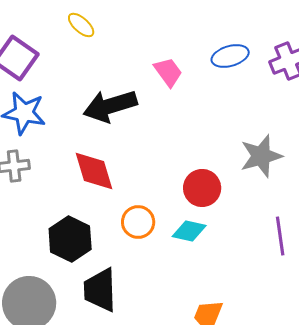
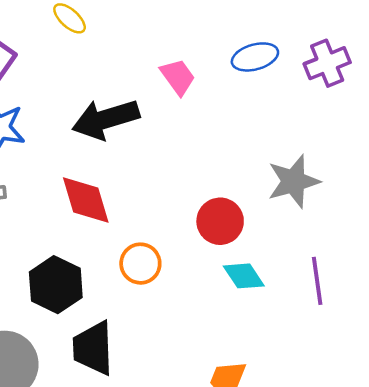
cyan diamond: (189, 231) -> (244, 276), moved, turned 44

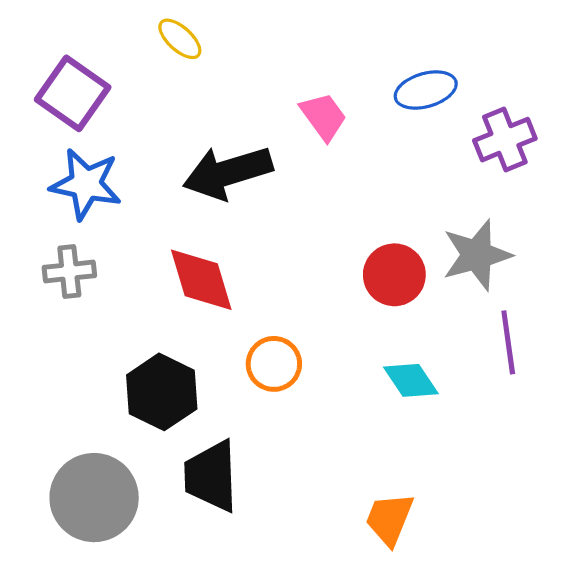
purple cross: (327, 63) -> (505, 140), moved
red circle: (220, 221) -> (394, 275), moved
purple line: (317, 281) -> (508, 342), moved

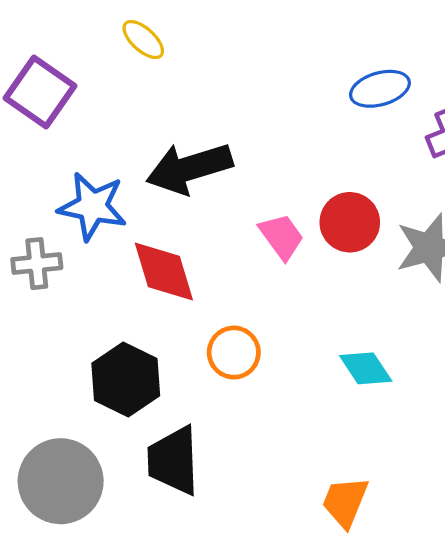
pink trapezoid: (323, 116) -> (281, 237), moved
blue star: (86, 184) -> (92, 206), moved
red circle: (394, 275) -> (350, 222), moved

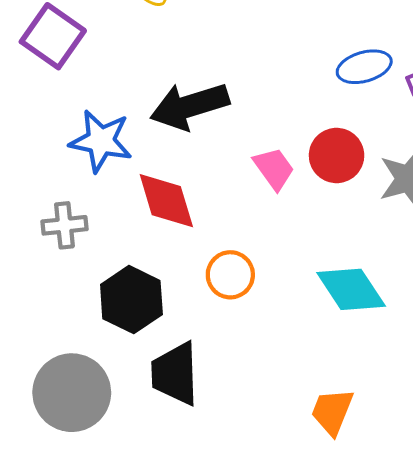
blue ellipse: (380, 89) -> (364, 67), moved
gray cross: (37, 264) -> (64, 225), moved
cyan diamond: (366, 368) -> (351, 289), size x1.4

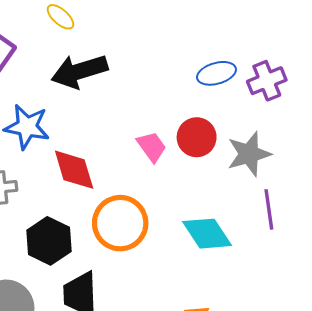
black arrow: (190, 106) -> (79, 71), moved
orange circle: (230, 275) -> (120, 223), size x1.6

